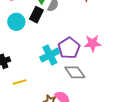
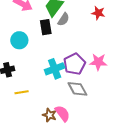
black rectangle: (36, 15) -> (46, 27), turned -42
cyan circle: (16, 22) -> (19, 40), moved

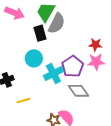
red star: (98, 13) -> (95, 45), moved
gray semicircle: (63, 19) -> (57, 23), size x1.5
cyan circle: (19, 40) -> (34, 58), moved

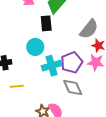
gray semicircle: (57, 23) -> (89, 29), moved

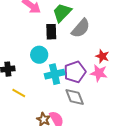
gray semicircle: (89, 29) -> (81, 28), moved
yellow line: (17, 86) -> (19, 93), turned 32

